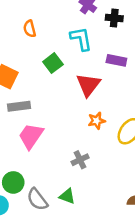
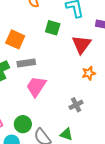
green square: (53, 63) -> (53, 28), turned -35

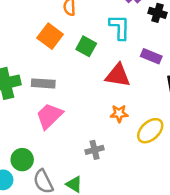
orange square: (15, 39) -> (50, 36), moved
red triangle: (81, 45) -> (118, 75), turned 50

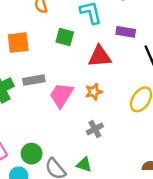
orange square: (50, 36) -> (18, 43), moved, turned -30
orange star: (119, 114) -> (94, 92), moved
pink trapezoid: (49, 116) -> (61, 95), moved

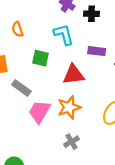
gray rectangle: (34, 80) -> (21, 88), moved, turned 48
orange star: (94, 92) -> (69, 107), size x1.5

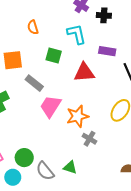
orange star: (69, 107) -> (77, 116), moved
gray cross: (72, 142) -> (89, 139), moved, turned -32

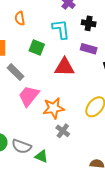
black cross: (104, 15) -> (89, 23), moved
gray semicircle: (45, 171) -> (22, 146), moved, turned -36

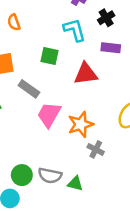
orange semicircle: (20, 18) -> (14, 22), moved
black cross: (89, 23) -> (106, 18), turned -32

